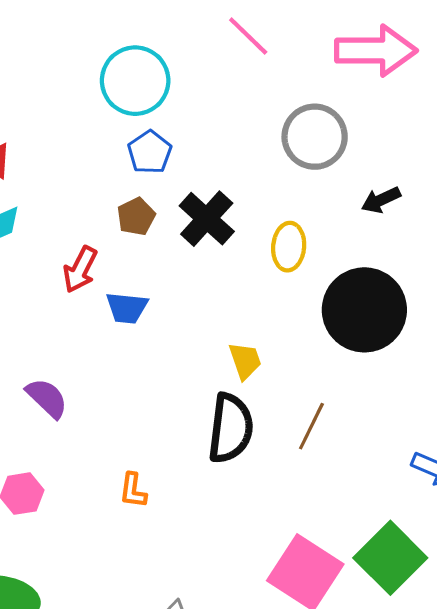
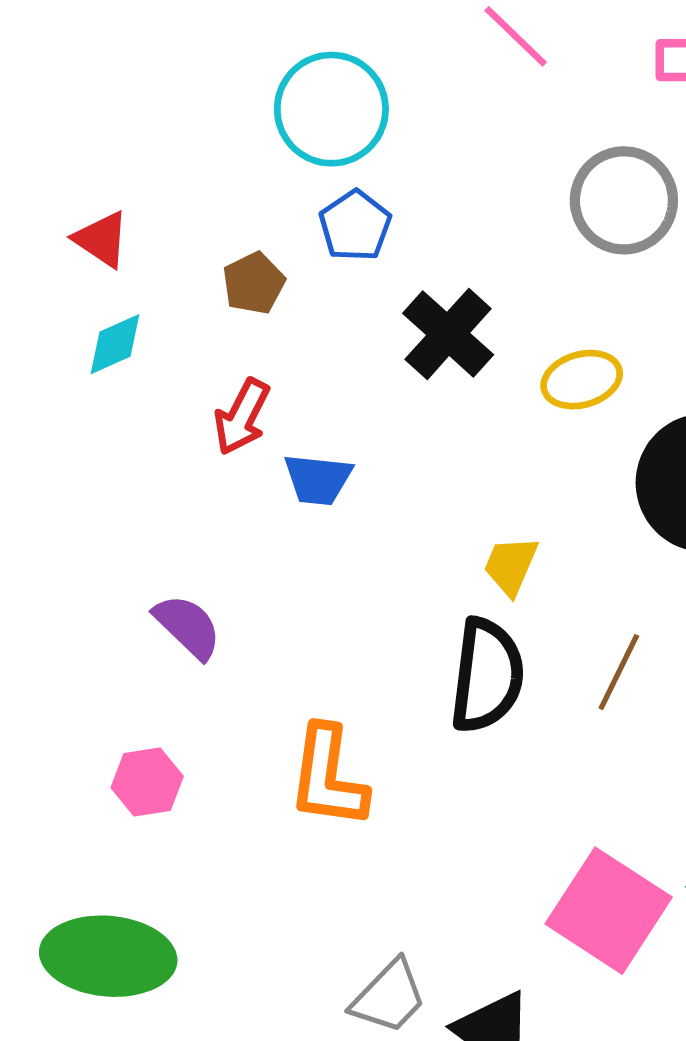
brown pentagon: (136, 217) -> (254, 283), moved
yellow ellipse: (289, 247) -> (582, 380), turned 69
yellow trapezoid: (245, 361) -> (511, 566), turned -138
orange L-shape: (133, 490) -> (328, 777), size x1.8

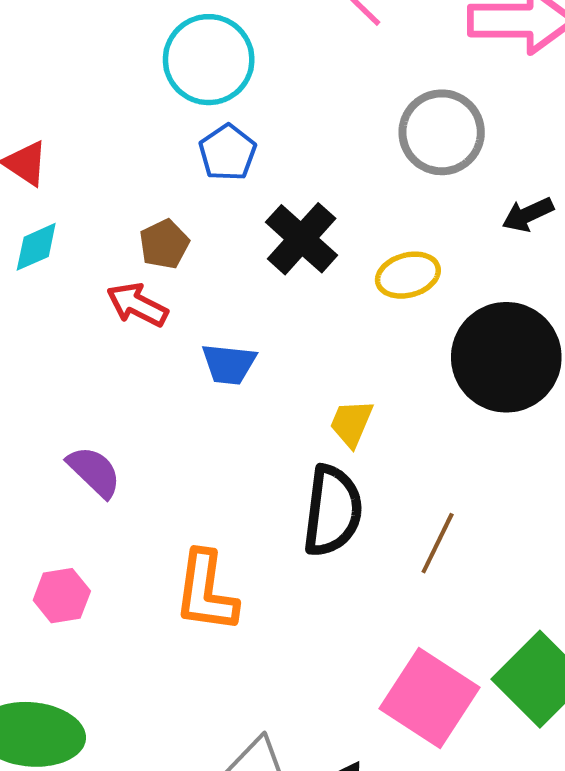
brown pentagon: (254, 283) -> (164, 244), moved
red arrow: (242, 417) -> (137, 305), turned 90
blue trapezoid: (318, 479) -> (229, 364), moved
brown line: (619, 672) -> (438, 543), moved

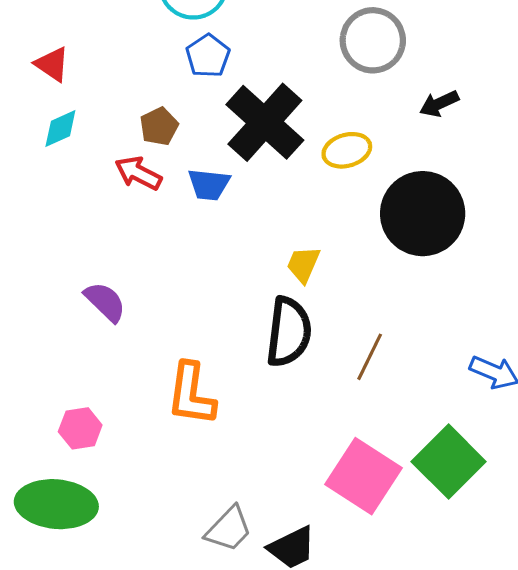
black cross: (302, 239) -> (265, 122), size x1.4
blue trapezoid: (229, 364) -> (209, 185), moved
pink hexagon: (62, 596) -> (80, 428), moved

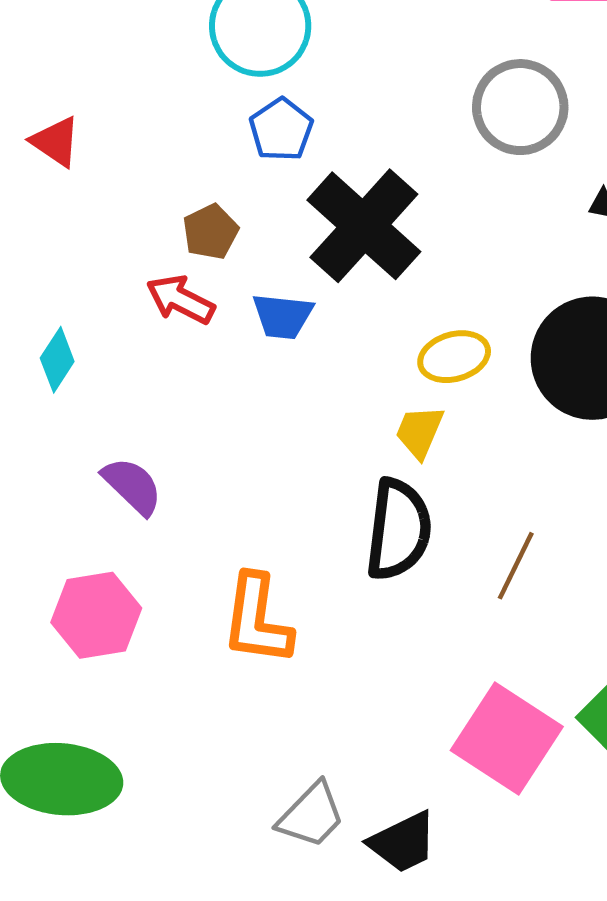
cyan diamond: (60, 129) -> (57, 360), moved, turned -33
yellow ellipse: (347, 150) -> (454, 357), moved
pink hexagon: (80, 428) -> (96, 615), moved, size x1.4

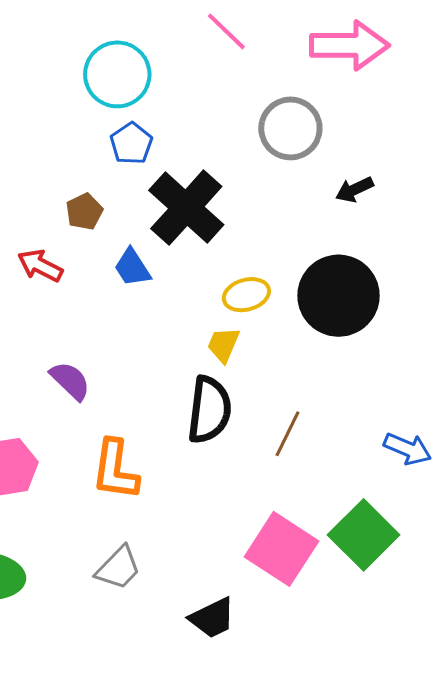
red arrow: (180, 300) -> (40, 266), moved
blue trapezoid: (283, 316) -> (132, 268), turned 51
purple semicircle: (132, 486) -> (70, 381), moved
gray trapezoid: (311, 815) -> (118, 568), moved

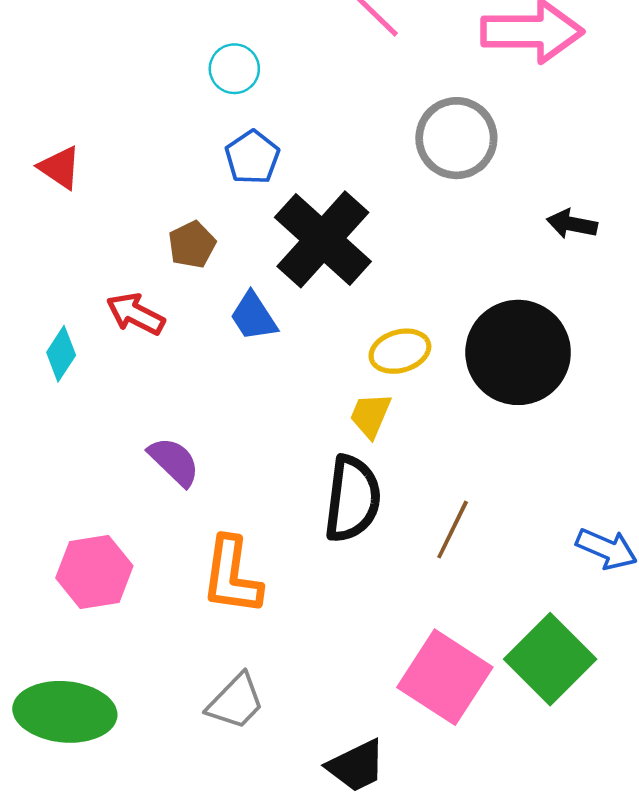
cyan circle: (117, 74) -> (234, 69), size x0.6
black arrow: (355, 190) -> (572, 224), moved, turned 36

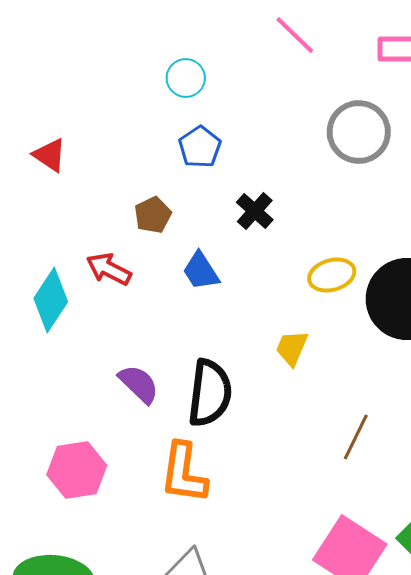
black cross: (323, 239) -> (255, 211), size x0.5
yellow ellipse: (400, 351) -> (332, 275), moved
cyan diamond: (61, 354) -> (51, 300), size x1.5
black semicircle: (352, 499) -> (210, 393), moved

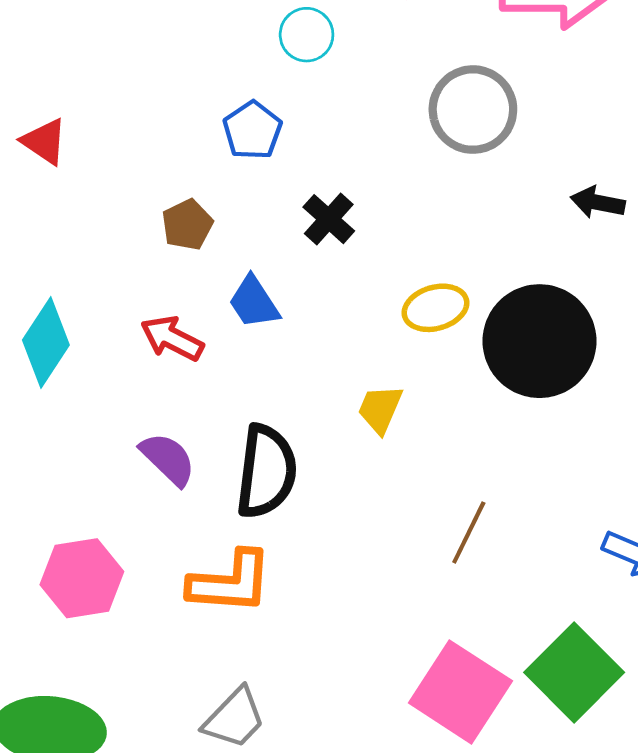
cyan circle: (186, 78) -> (307, 35), moved
red arrow: (109, 269) -> (172, 338), moved
orange L-shape: (184, 473) -> (230, 582), turned -94

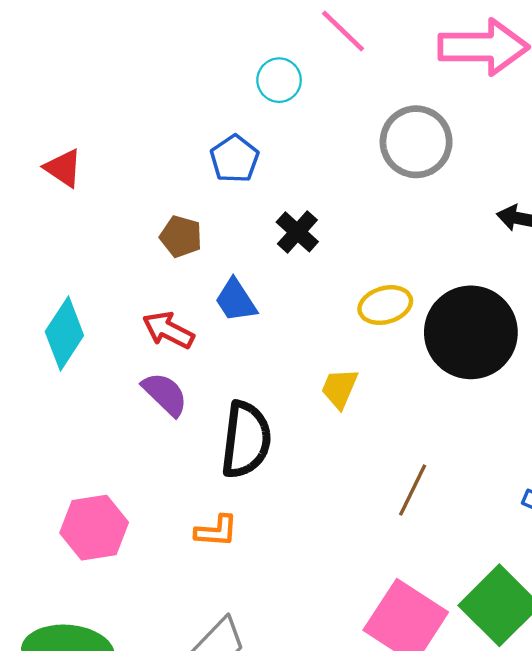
brown pentagon: (187, 225) -> (181, 237), turned -30
purple semicircle: (168, 459) -> (165, 394), moved
orange L-shape: (230, 582) -> (216, 531), size x0.6

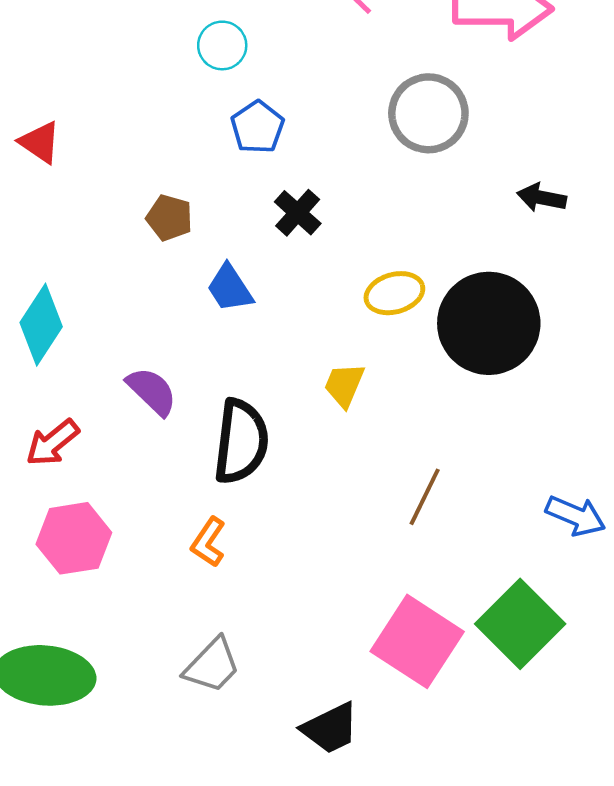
cyan circle: (279, 80) -> (222, 45), moved
blue pentagon: (235, 159) -> (257, 127), moved
red arrow: (168, 330) -> (52, 443), moved, turned -66
orange L-shape: (216, 531) -> (208, 542), turned 120

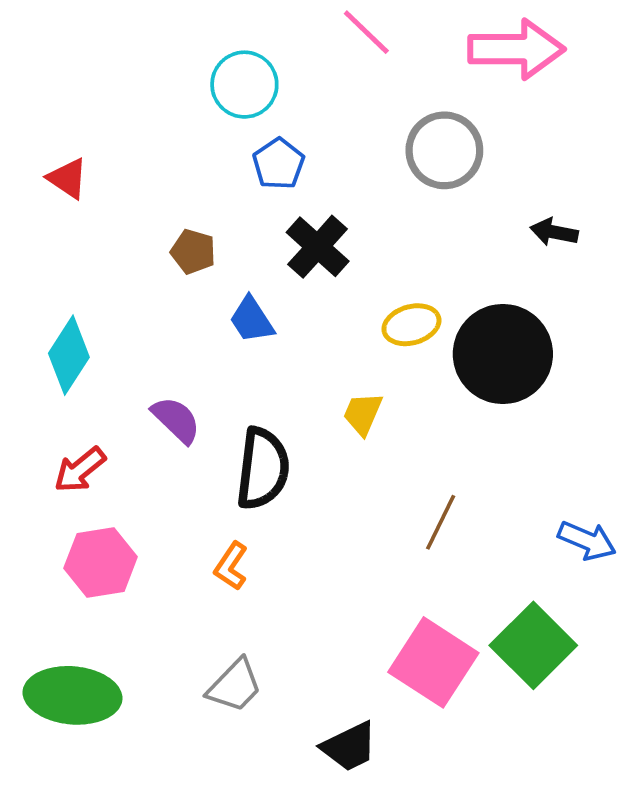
cyan circle: (222, 45) -> (244, 85), size x1.4
black cross: (298, 213) -> (318, 247), size x1.4

